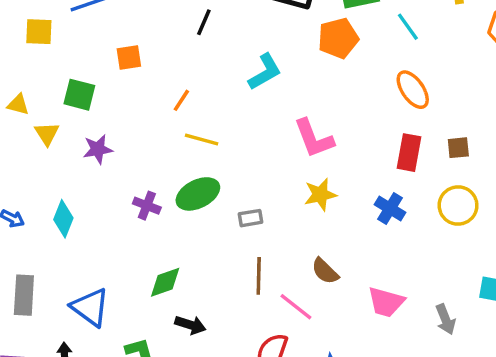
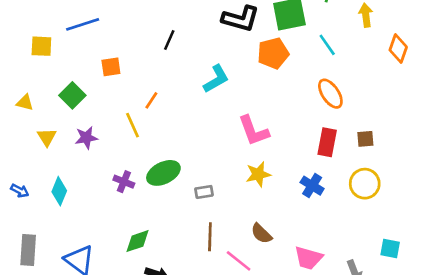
green square: (79, 95) -> (72, 95), turned 30
yellow triangle: (47, 134) -> (47, 137), moved
yellow line: (202, 140) -> (133, 125), moved, turned 50

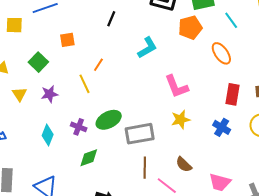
orange ellipse: (330, 94) -> (221, 53), moved
cyan diamond: (59, 191) -> (48, 135), moved
gray rectangle: (204, 192) -> (140, 134), size x2.0
green diamond: (137, 241) -> (89, 158), moved

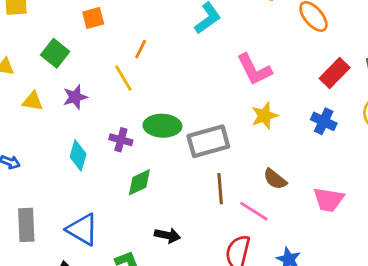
yellow triangle: (19, 94) -> (33, 101), turned -42
red rectangle: (232, 94) -> (335, 73), turned 40
green ellipse: (109, 120) -> (162, 126), turned 35

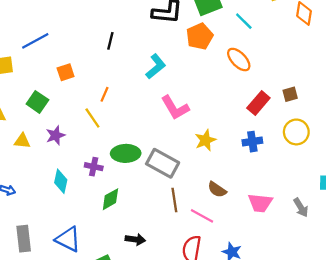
pink L-shape: (254, 69) -> (175, 108), moved
blue cross: (324, 121) -> (252, 142), turned -30
gray rectangle: (208, 141) -> (163, 163), turned 48

